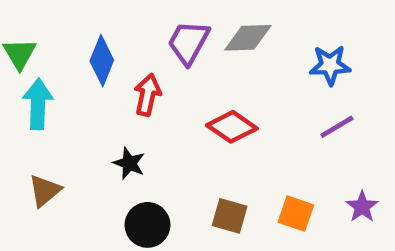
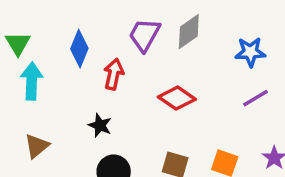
gray diamond: (248, 38) -> (189, 31), turned -33

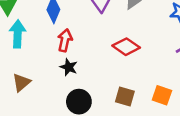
red arrow: (114, 74) -> (65, 40), moved

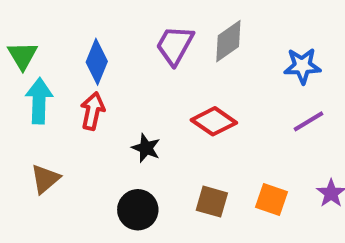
red arrow: (65, 40) -> (93, 111), moved
black star: (69, 67) -> (146, 148), moved

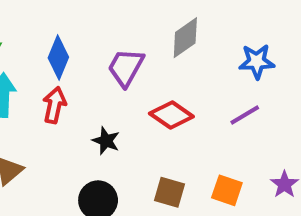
purple trapezoid: (175, 45) -> (126, 67), moved
purple line: (309, 121) -> (245, 115), moved

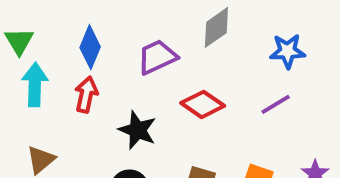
purple trapezoid: (126, 67) -> (157, 57), turned 36
black star: (106, 141) -> (137, 130), size x1.4

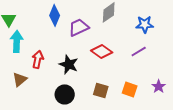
blue diamond: (90, 47) -> (55, 15), moved
red arrow: (86, 95) -> (38, 59), moved

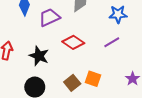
orange square: (130, 89) -> (93, 79), moved
brown square: (101, 90) -> (72, 83), turned 35

